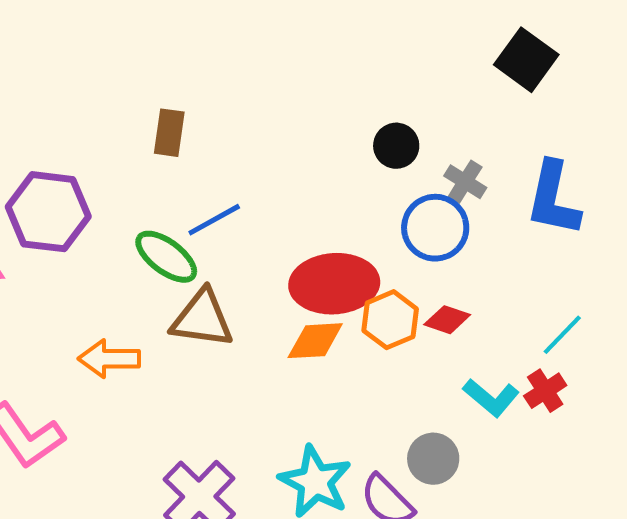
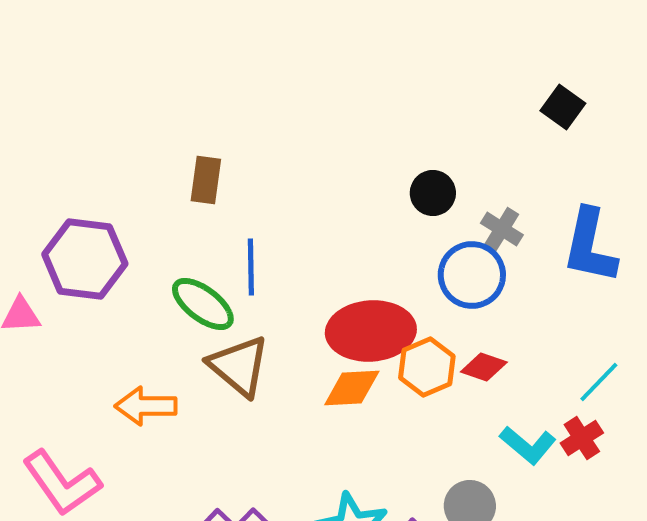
black square: (526, 60) -> (563, 107), size x0.7
blue line: (214, 220) -> (251, 267), turned -62
brown triangle: (202, 319) -> (239, 366), turned 32

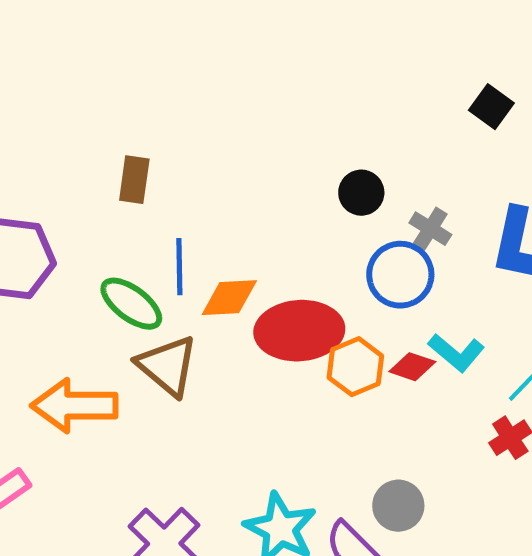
orange diamond: (352, 388) -> (229, 298), moved
orange arrow: (146, 406) -> (74, 406), size x1.4
cyan L-shape: (528, 445) -> (456, 353), moved

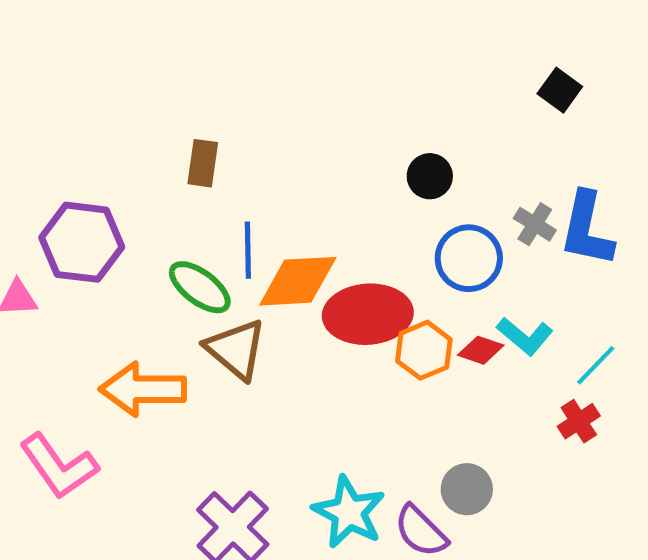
gray cross: (430, 229) -> (535, 224), moved
orange diamond: (229, 298) -> (298, 281), size x1.4

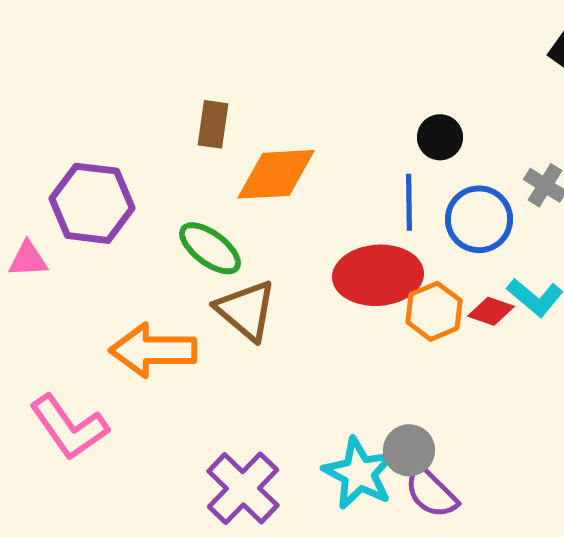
blue line: (248, 250) -> (409, 202), moved
orange diamond: (298, 281) -> (276, 174), moved
gray circle: (467, 489) -> (409, 450), moved

